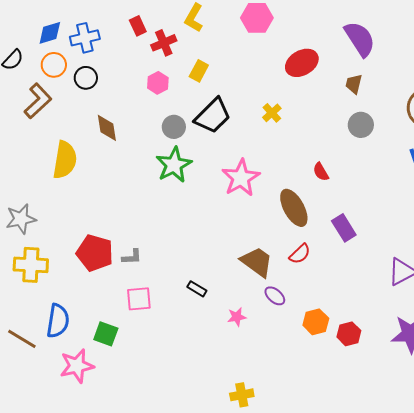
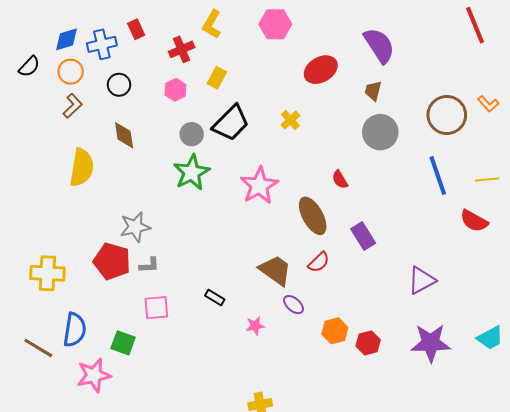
red rectangle: (138, 26) -> (136, 29), moved
black circle: (86, 78) -> (119, 85), moved
brown L-shape: (38, 101) -> (73, 106), moved, size x0.7
gray circle: (361, 125) -> (380, 132), size x1.4
gray star: (21, 219) -> (135, 227), moved

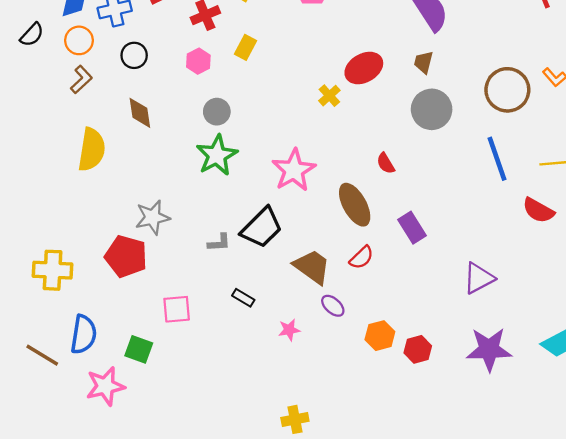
red ellipse: (321, 70) -> (364, 68), moved
black trapezoid: (231, 123) -> (262, 228), moved
gray L-shape: (149, 265) -> (219, 243), moved

